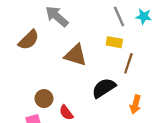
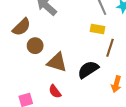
brown triangle: (76, 55) -> (57, 62), moved
brown circle: (44, 99) -> (35, 46), moved

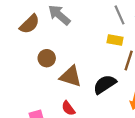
brown semicircle: (22, 27) -> (30, 24), moved

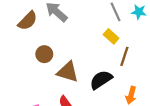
yellow rectangle: (115, 40) -> (111, 36), turned 32

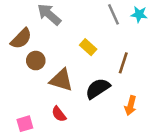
brown semicircle: (28, 21) -> (21, 39), moved
yellow rectangle: (111, 36) -> (88, 47), moved

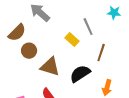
gray line: (114, 14) -> (88, 27), moved

